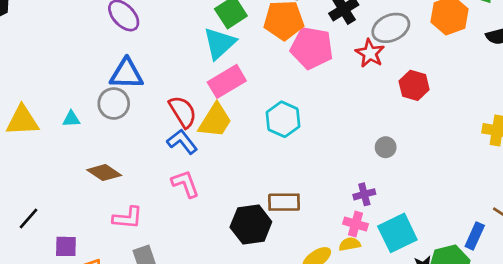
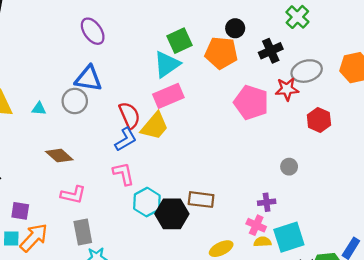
pink pentagon: (312, 48) -> (251, 102), moved
red star: (370, 53) -> (287, 89), turned 30
cyan hexagon: (283, 119) -> (147, 202), moved
blue L-shape: (182, 142) -> (126, 139), turned 90
yellow semicircle: (350, 244) -> (262, 242), moved

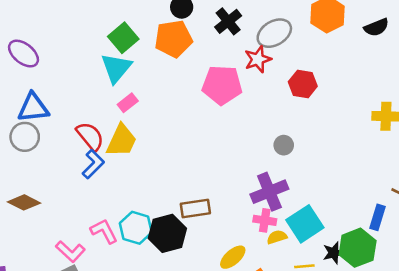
pink rectangle: (168, 96) -> (128, 103), size x0.6
pink L-shape: (123, 174) -> (104, 231), moved
pink L-shape: (73, 195) -> (70, 251), moved, turned 45
purple cross: (267, 202) -> (269, 192), size x1.8

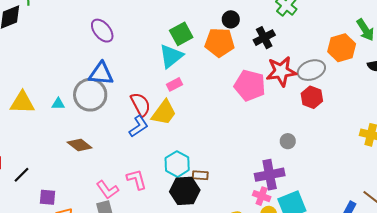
gray ellipse: (274, 33) -> (311, 70), moved
red star: (258, 59) -> (281, 71), size x1.4
gray circle: (25, 137) -> (90, 95), size x1.4
brown rectangle: (195, 209) -> (200, 175), moved, size x0.7
cyan hexagon: (136, 228) -> (177, 164), moved

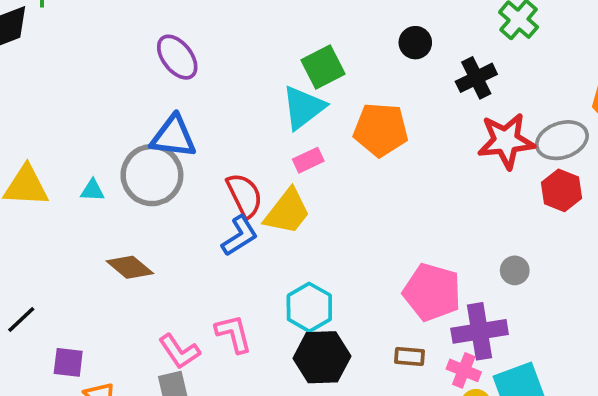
orange pentagon: (220, 42) -> (381, 130), moved
pink pentagon: (250, 85) -> (432, 292), moved
brown rectangle: (200, 175) -> (410, 357), moved

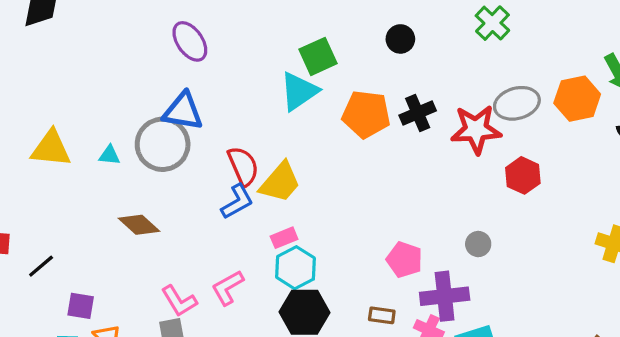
black cross: (476, 78) -> (418, 113), moved
gray ellipse: (562, 140) -> (517, 103), moved
pink rectangle: (308, 160) -> (284, 238), moved
pink pentagon: (432, 292) -> (404, 260), size x0.7
pink L-shape: (234, 334) -> (228, 288), turned -108

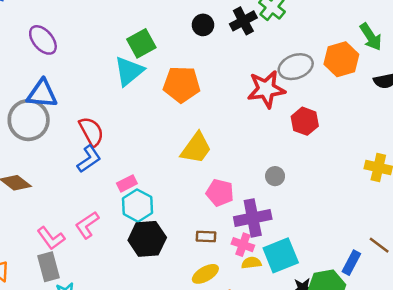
black cross: (418, 113) -> (243, 21), moved
yellow trapezoid: (280, 182) -> (196, 148), moved

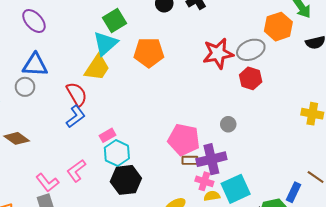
gray ellipse: (296, 67) -> (251, 50), moved
gray circle: (29, 120) -> (25, 87), size x0.6
yellow trapezoid: (196, 148) -> (97, 68), moved
pink pentagon: (220, 193) -> (184, 140), size x1.4
brown rectangle: (206, 236) -> (190, 160), moved

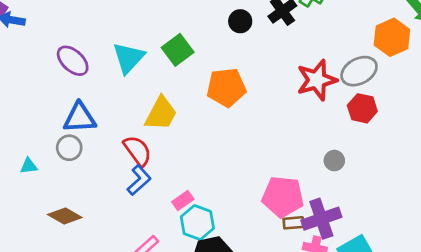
cyan triangle: (105, 43) -> (129, 58), moved
gray circle: (228, 124) -> (334, 161), moved

